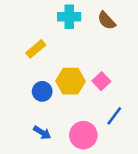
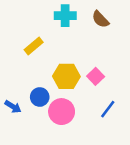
blue circle: (42, 91) -> (40, 97), moved
blue arrow: (42, 133) -> (13, 107), moved
pink circle: (83, 135) -> (62, 112), moved

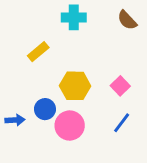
brown semicircle: (100, 19) -> (127, 20), moved
pink square: (96, 76) -> (120, 86), moved
blue arrow: (13, 107) -> (15, 120), turned -35

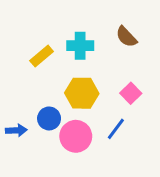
cyan cross: (74, 17) -> (80, 46), moved
brown semicircle: (127, 20) -> (126, 37), moved
blue line: (122, 123) -> (116, 129), moved

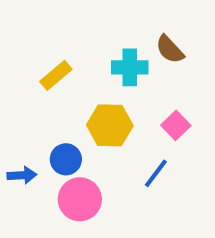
cyan cross: (80, 46) -> (130, 67), moved
pink circle: (76, 136) -> (80, 199), moved

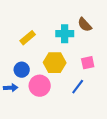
pink square: (176, 125) -> (88, 63), turned 32
blue circle: (66, 159) -> (22, 70), moved
pink circle: (80, 199) -> (40, 86), moved

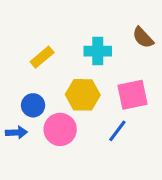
brown semicircle: (85, 25) -> (143, 38), moved
pink square: (88, 63) -> (132, 95), size x1.5

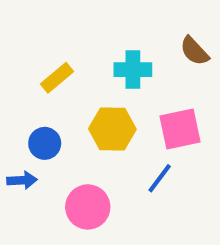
pink circle: (60, 129) -> (88, 207), moved

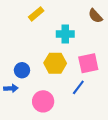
brown semicircle: (194, 51) -> (95, 16), moved
yellow rectangle: (57, 78) -> (36, 14), moved

